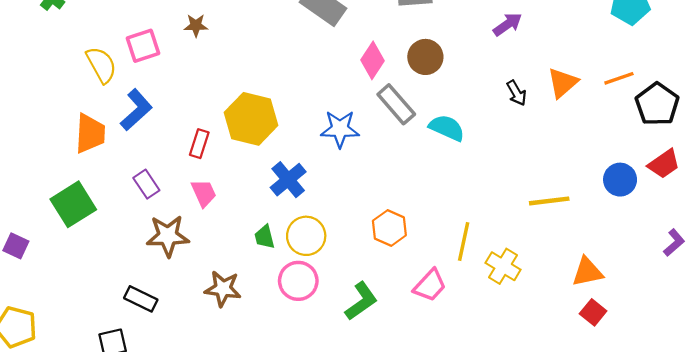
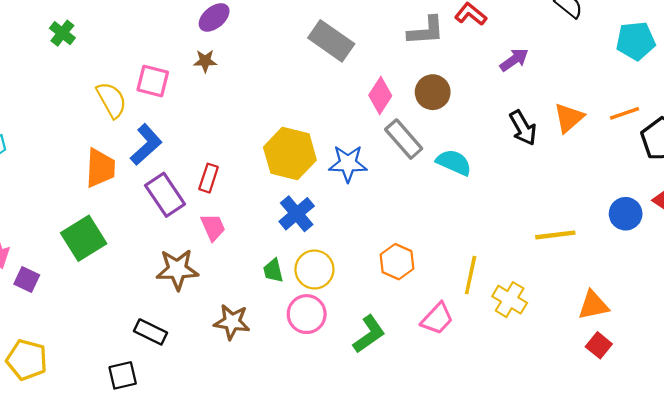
pink square: (143, 46) -> (153, 81), turned 32
black arrow: (517, 93) -> (523, 128), size x1.4
yellow hexagon: (251, 119) -> (290, 154), moved
purple rectangle: (146, 184) -> (165, 195), moved, size x1.5

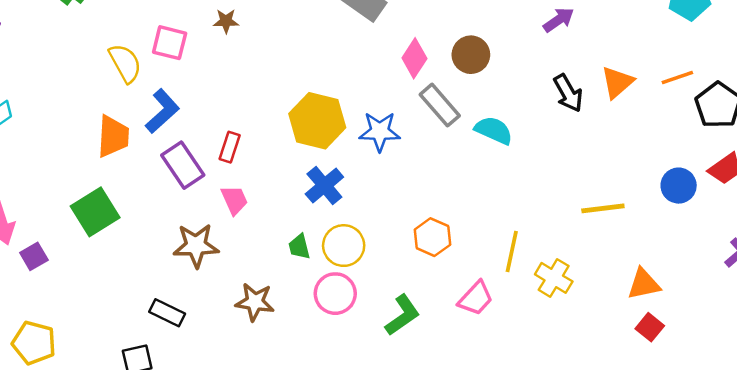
purple square: (27, 280) -> (34, 256), turned 35

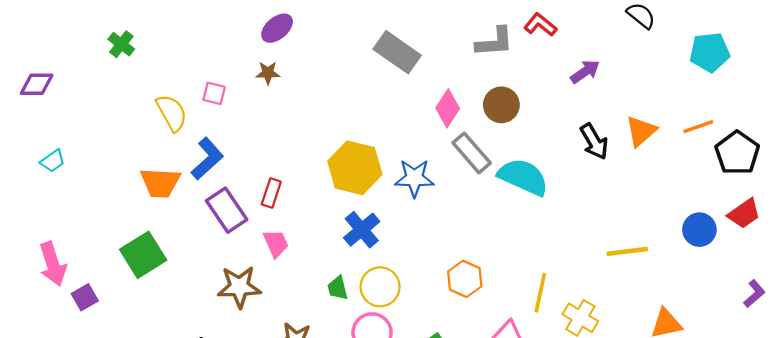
pink square: (170, 43) -> (214, 93), size x0.7
cyan semicircle: (494, 130) -> (523, 177), size x1.4
orange trapezoid: (113, 136) -> (160, 183), turned 90

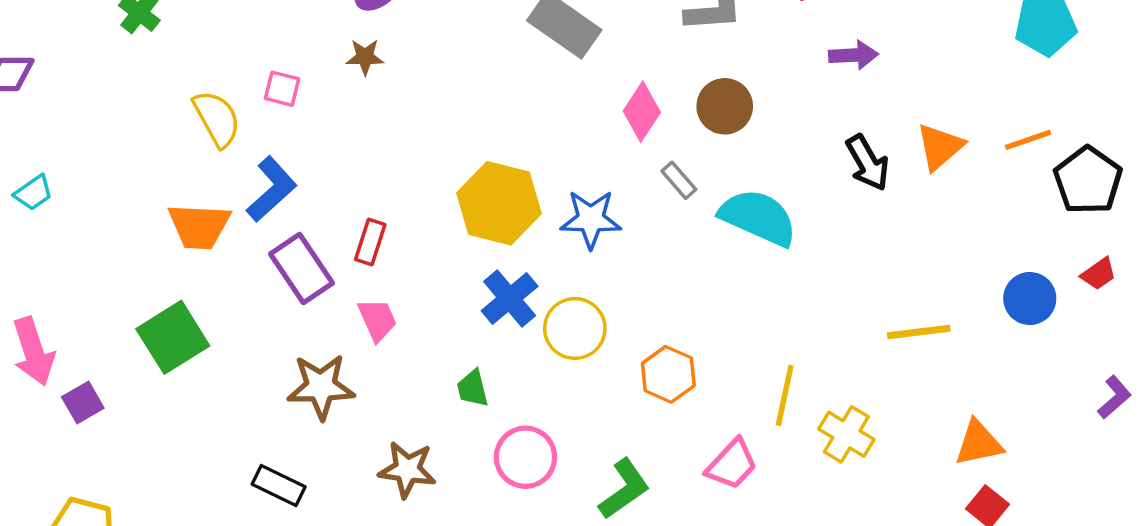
purple arrow: (585, 72) -> (853, 55), turned 32
gray rectangle: (472, 153) -> (679, 180), size x0.6
red trapezoid: (744, 214) -> (1099, 274), size x0.7
yellow circle: (380, 287) -> (575, 328), moved

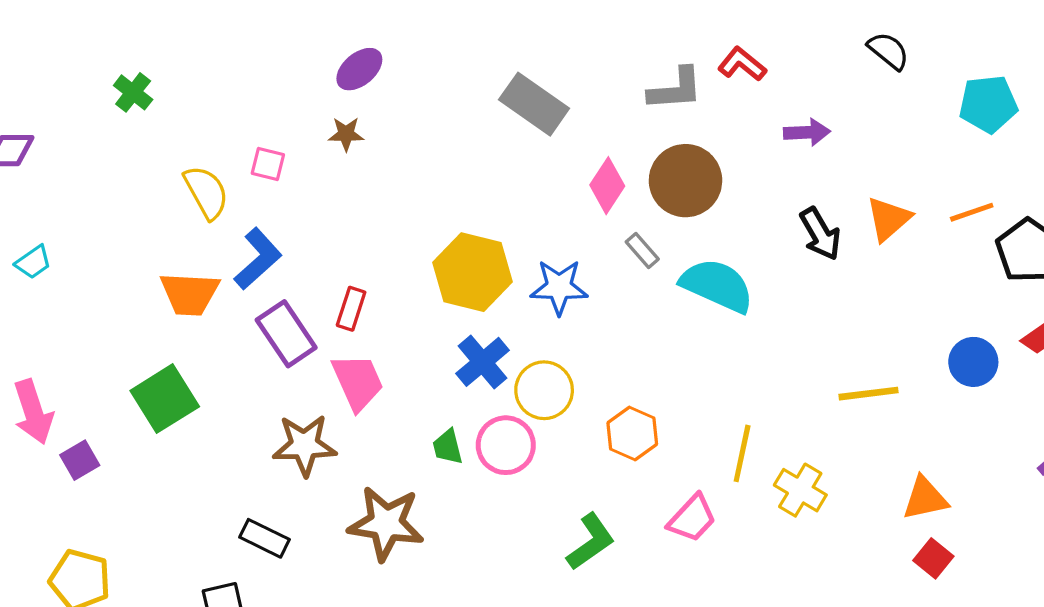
brown circle: (725, 106) -> (685, 181), size x1.4
pink trapezoid: (377, 320) -> (358, 382), size x1.4
pink circle: (525, 457) -> (506, 445), moved
brown star: (407, 470) -> (386, 523), size x1.4

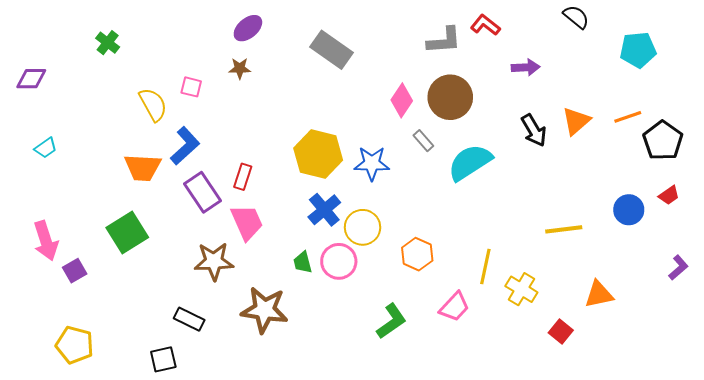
gray rectangle: (534, 104) -> (332, 50), moved
cyan semicircle: (717, 285) -> (470, 162), turned -57
red square: (933, 558) -> (561, 332), moved

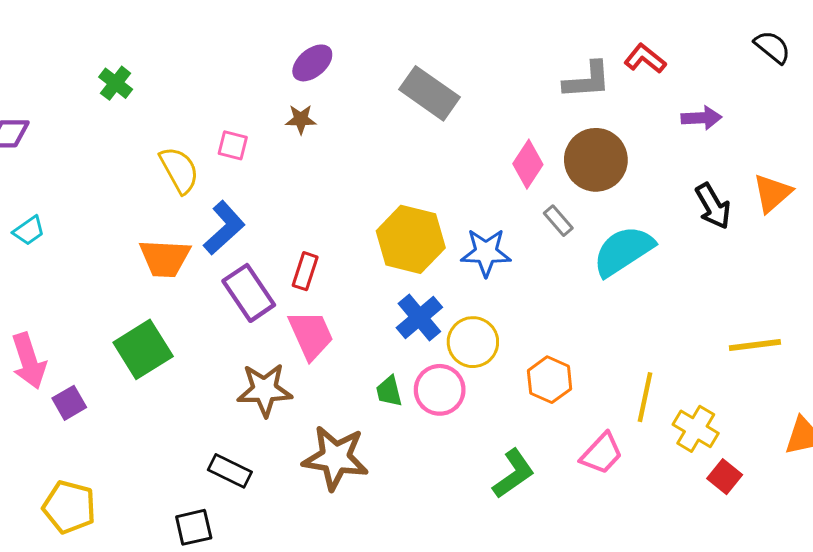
red square: (561, 332) -> (725, 477), moved

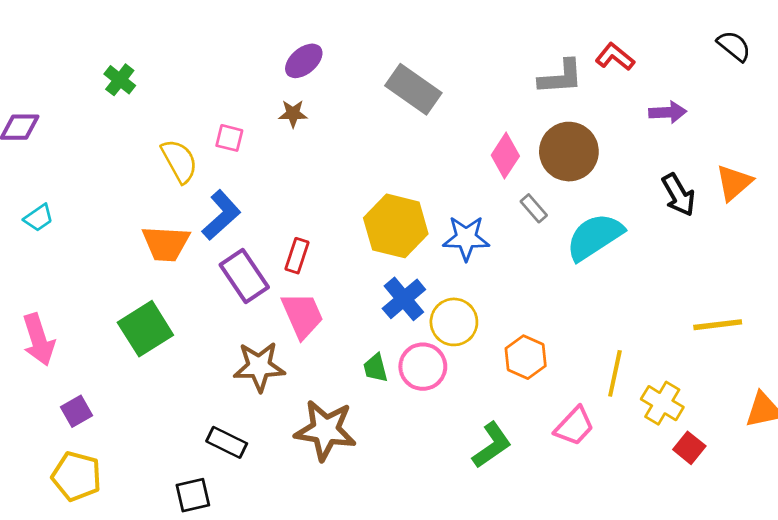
purple square: (69, 403) -> (77, 411), moved

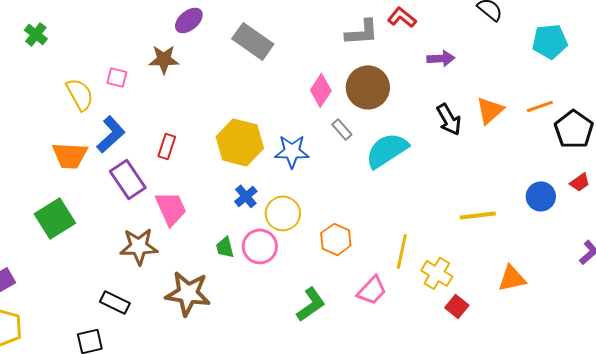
purple ellipse: (304, 61) -> (189, 20), moved
brown star: (293, 114) -> (164, 59), size x1.4
red rectangle: (297, 256) -> (167, 146), moved
blue cross: (404, 299) -> (246, 196), size x0.7

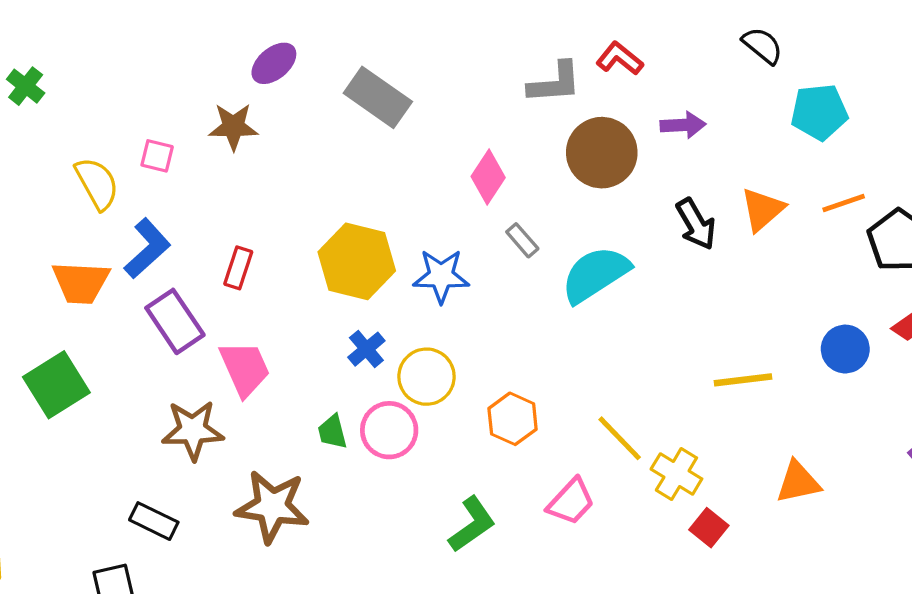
cyan pentagon: (550, 41) -> (819, 112), moved
brown circle: (368, 87) -> (602, 153), moved
yellow line: (402, 251) -> (620, 438), turned -56

